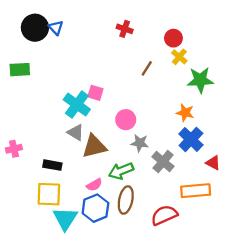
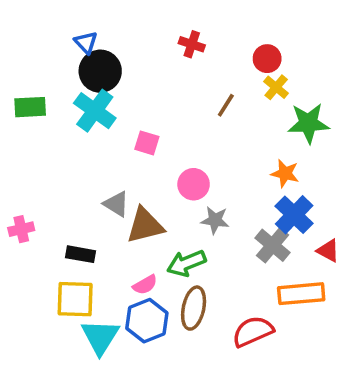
black circle: (35, 28) -> (100, 71), moved
cyan cross: (77, 105) -> (95, 111), moved
gray cross: (163, 162) -> (272, 245), moved

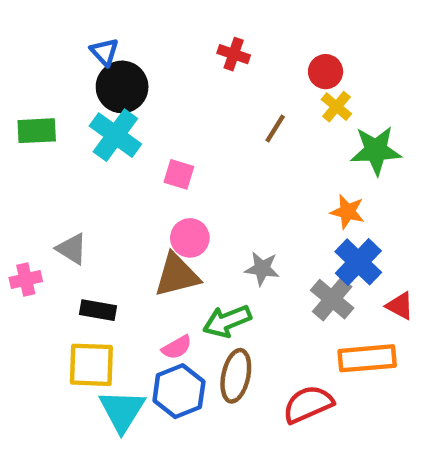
pink circle: (194, 184) -> (190, 238), moved
gray triangle: (116, 204) -> (72, 249), moved

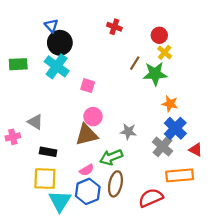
green star: (376, 150) -> (155, 74), moved

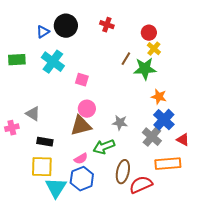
blue triangle: (51, 26) -> (43, 32), moved, turned 40
black circle: (60, 43) -> (66, 26), moved
brown ellipse: (115, 184) -> (123, 172), moved

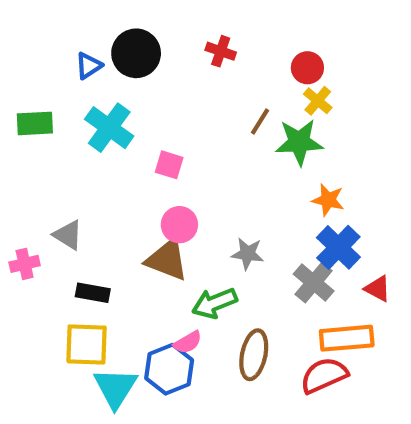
brown triangle: (81, 126) -> (167, 260), turned 35
pink semicircle: (81, 159) -> (188, 342), moved
red semicircle: (141, 185) -> (324, 375), moved

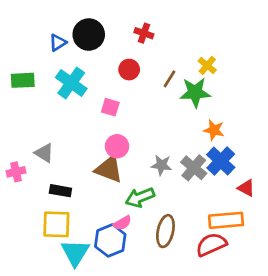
red circle: (307, 68) -> (129, 70), moved
gray cross: (314, 282) -> (194, 168), moved

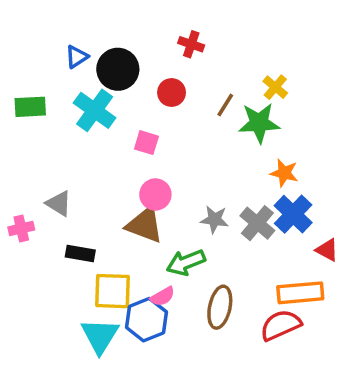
black circle: (89, 35) -> (118, 69), moved
yellow square: (56, 224) -> (112, 291), moved

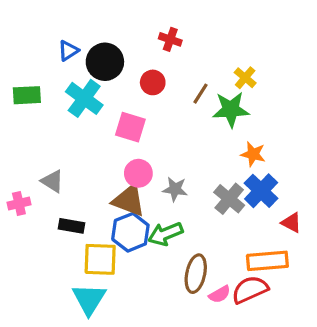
pink square: (146, 143) -> (130, 127), size x1.4
gray star: (214, 220) -> (175, 189), moved
pink semicircle: (163, 296) -> (220, 294), moved
blue hexagon: (146, 320) -> (130, 232), moved

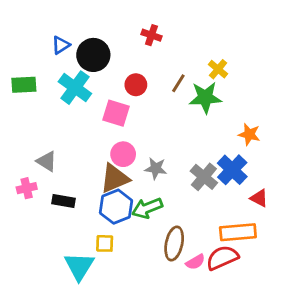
red circle: (153, 82) -> (136, 85), moved
orange star: (253, 154) -> (249, 134), moved
brown triangle: (129, 200) -> (115, 178), turned -44
pink cross: (19, 204) -> (27, 188), moved
yellow square: (100, 259) -> (105, 243), moved, size x0.6

